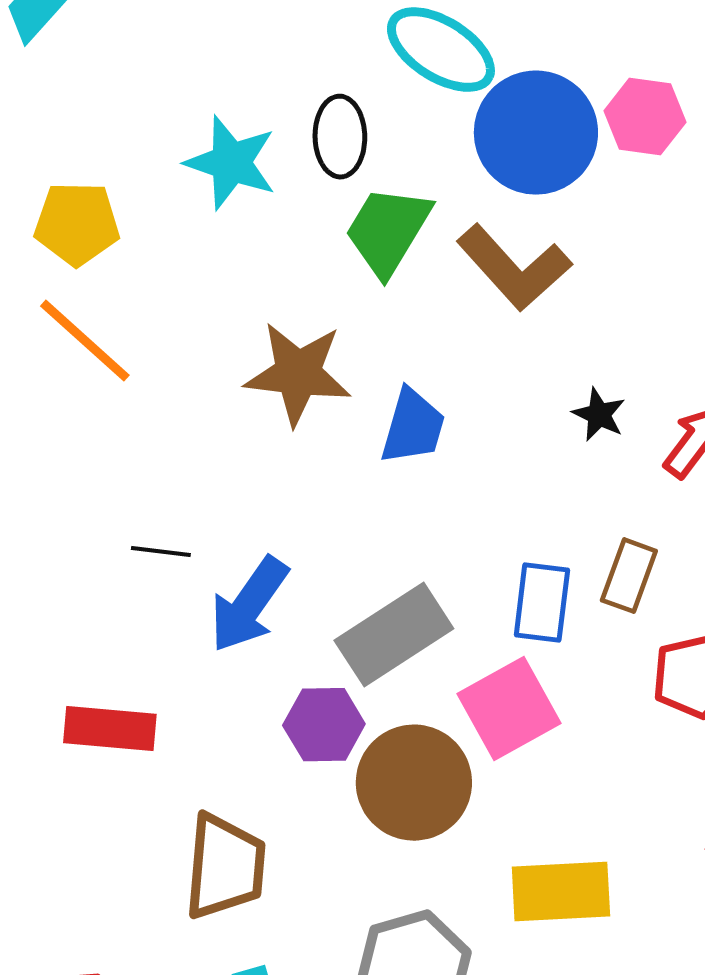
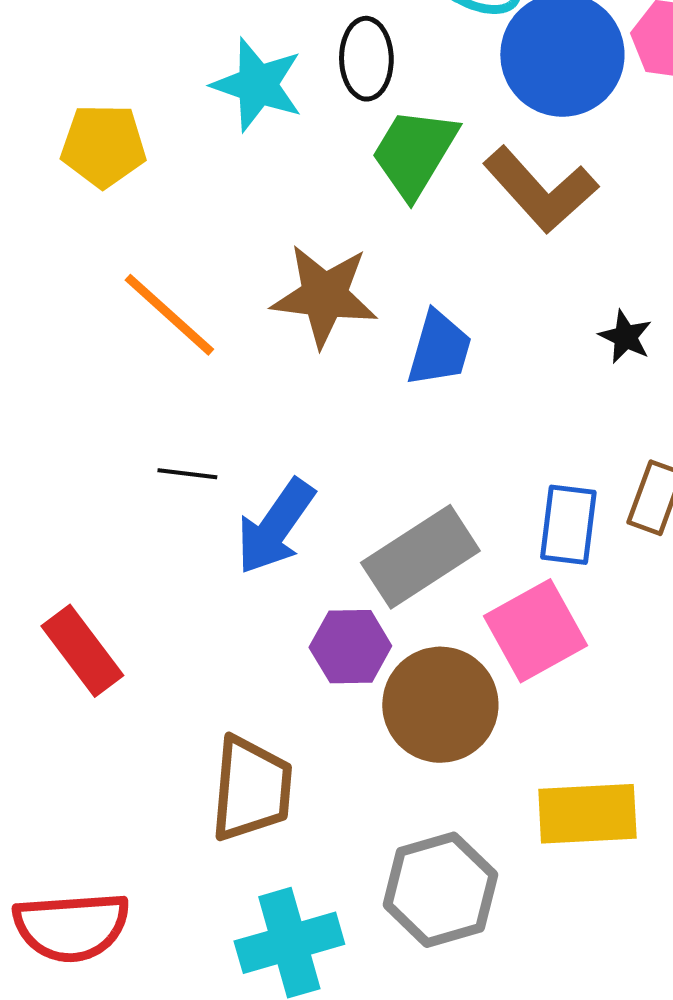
orange line: (85, 341) -> (169, 315), moved
red rectangle: (110, 729) -> (82, 651), moved, turned 48

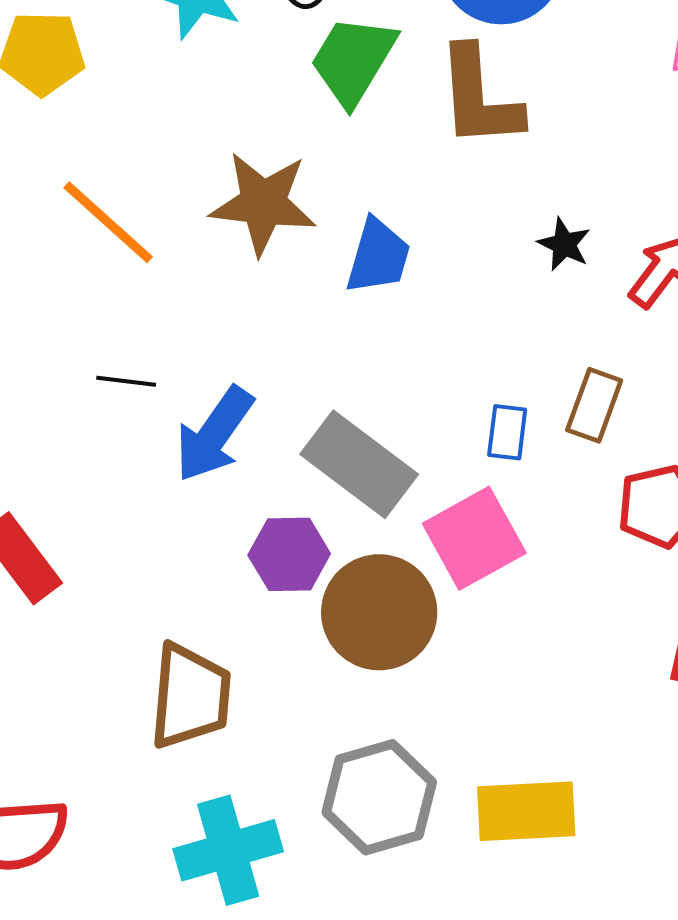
brown L-shape: (540, 190) -> (479, 97), turned 38
blue rectangle: (568, 525) -> (507, 432), size x0.7
gray rectangle: (420, 557) -> (359, 464), turned 70
yellow rectangle: (587, 814) -> (526, 811), moved

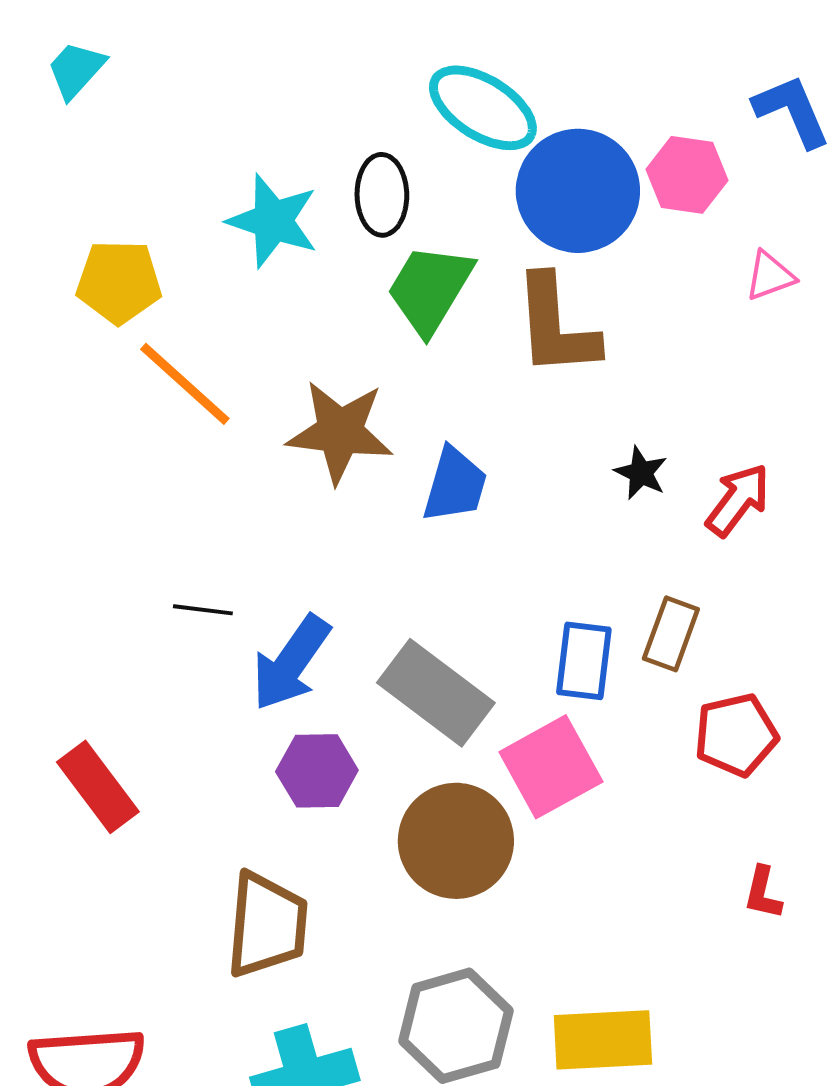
orange line: (108, 222) -> (185, 384), moved
blue rectangle: (507, 432) -> (584, 661), size x1.4
purple hexagon: (289, 554) -> (317, 771), moved

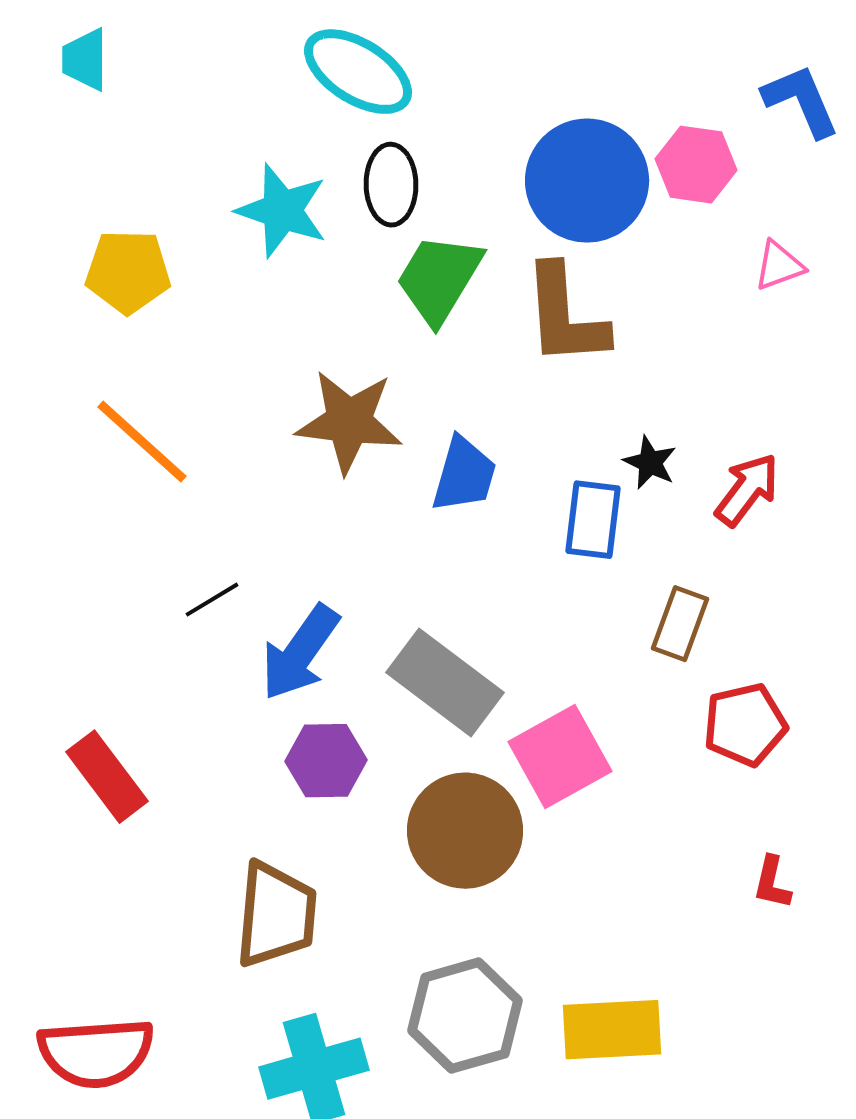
cyan trapezoid: (76, 70) -> (85, 60), turned -42
cyan ellipse: (483, 108) -> (358, 72), moved
orange line: (185, 384) -> (142, 442), moved
black line: (203, 610) -> (212, 600), turned -38
blue rectangle: (584, 661) -> (593, 520), moved

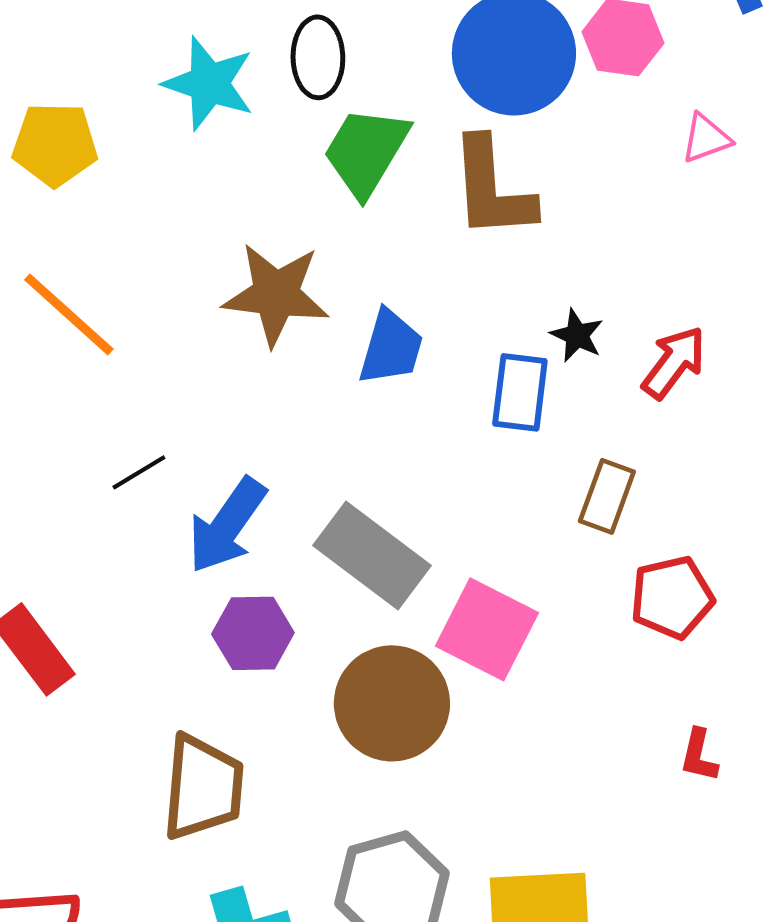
pink square: (560, 757) -> (487, 629), turned -34

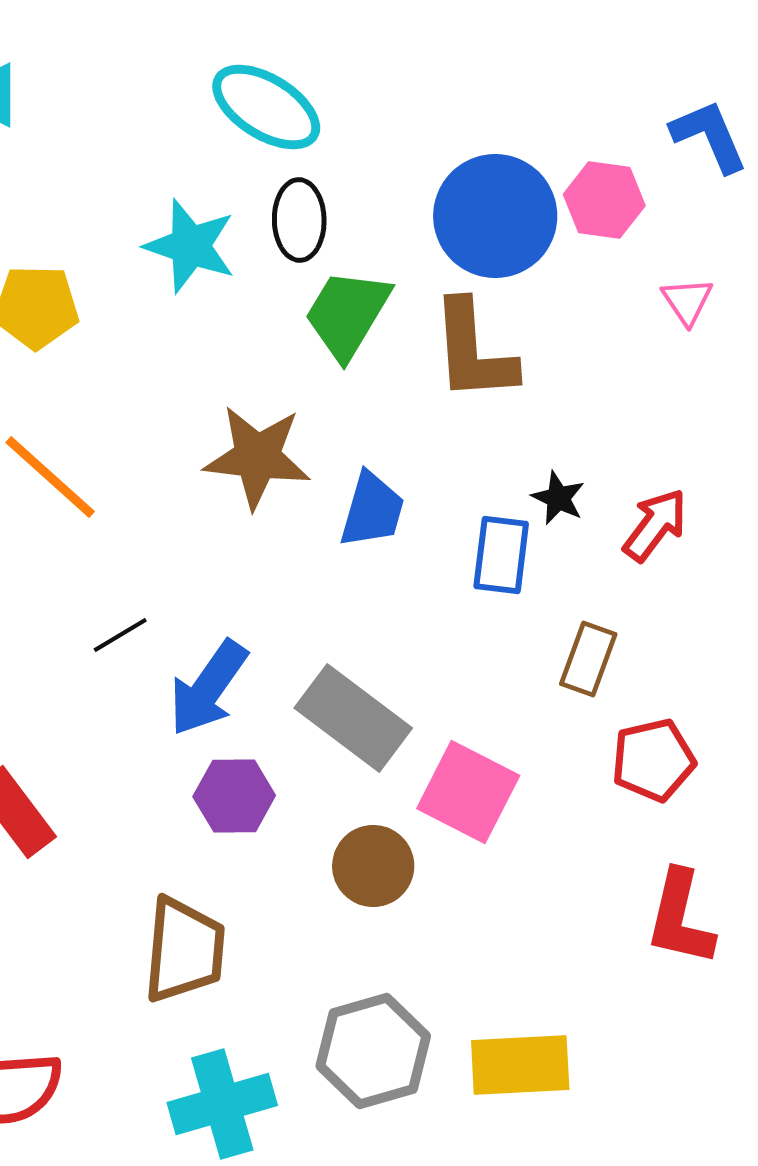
pink triangle: (706, 138) -> (687, 301), turned -44
brown circle: (392, 703) -> (373, 866), size x0.7
red L-shape: (699, 755) -> (680, 918), size x1.8

